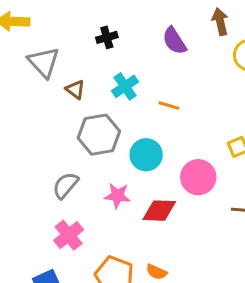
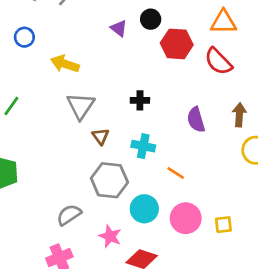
cyan cross: (125, 86) -> (143, 146), turned 30
pink circle: (198, 177) -> (186, 218), moved

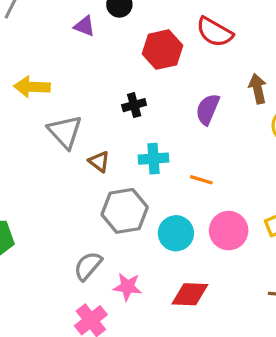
red hexagon: (177, 44) -> (162, 50), moved
purple semicircle: (196, 120) -> (208, 109), turned 55
pink star: (110, 236) -> (127, 287), moved

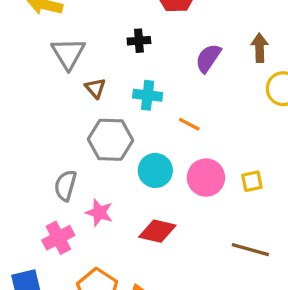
gray semicircle: (88, 266) -> (65, 185), turned -36

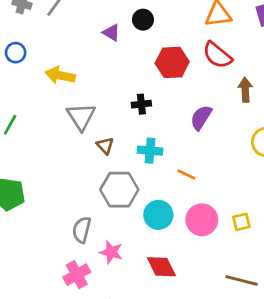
brown arrow: (260, 48) -> (245, 90), moved
red diamond: (157, 231) -> (161, 267), turned 52

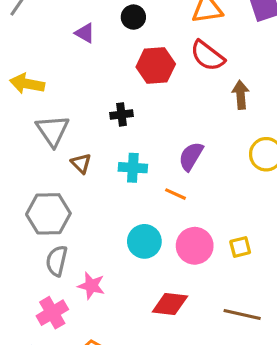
black circle: (143, 20) -> (133, 17), moved
purple semicircle: (201, 118) -> (191, 156), moved
gray hexagon: (119, 190) -> (48, 214), moved
red diamond: (161, 267) -> (170, 304), moved, turned -56

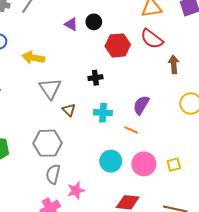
black circle: (133, 17) -> (94, 22), moved
pink star: (91, 286) -> (76, 190), turned -30

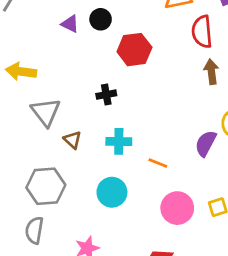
red semicircle: (152, 39) -> (202, 32), moved, turned 50
purple semicircle: (141, 105) -> (206, 143), moved
cyan circle: (111, 161) -> (112, 192), moved
gray semicircle: (53, 174) -> (34, 230), moved

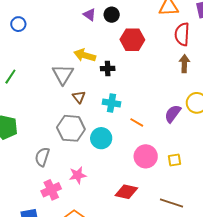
yellow arrow: (21, 71) -> (85, 55), moved
gray hexagon: (46, 186) -> (71, 128), moved

